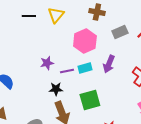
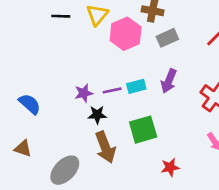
gray rectangle: (120, 32) -> (167, 38), moved
pink hexagon: (85, 41) -> (126, 34), moved
purple star: (47, 63) -> (84, 93), moved

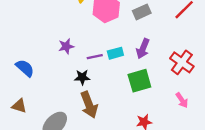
purple star: (84, 93) -> (66, 46), moved
green square: (143, 130) -> (139, 81), moved

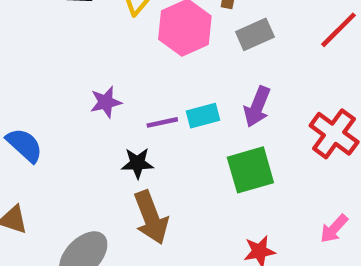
pink arrow: (182, 100) -> (334, 229), moved, turned 77

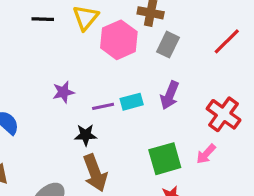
gray rectangle: (255, 34) -> (168, 45), turned -40
green square: (250, 170) -> (165, 159), moved
pink arrow: (334, 229) -> (206, 154), moved

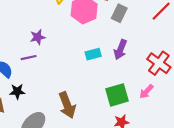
purple star: (63, 92) -> (38, 37), moved
purple line: (103, 106) -> (29, 58), moved
black star: (86, 135) -> (17, 91), moved

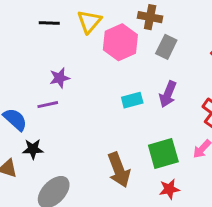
brown arrow: (67, 105) -> (119, 170), moved

